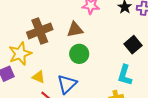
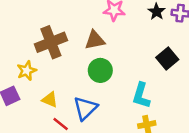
yellow star: (20, 54) -> (27, 71), size x0.7
cyan L-shape: (125, 75) -> (141, 96), moved

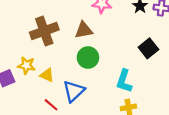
yellow star: (27, 71) -> (26, 65), moved, turned 30
yellow triangle: (50, 100) -> (47, 75), moved

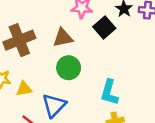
black square: (148, 48) -> (104, 28), moved
yellow triangle: (47, 75) -> (24, 89), turned -32

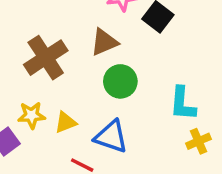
blue triangle: (54, 105) -> (111, 137), turned -45

